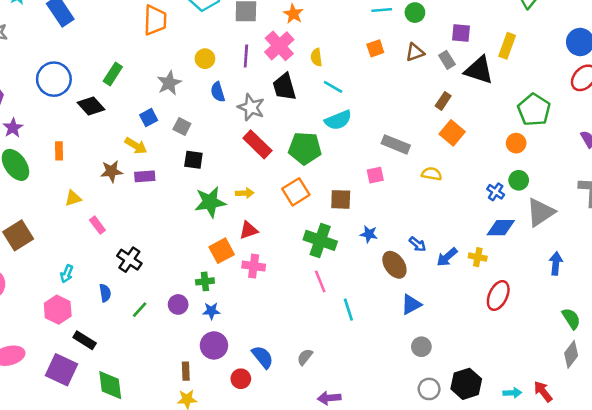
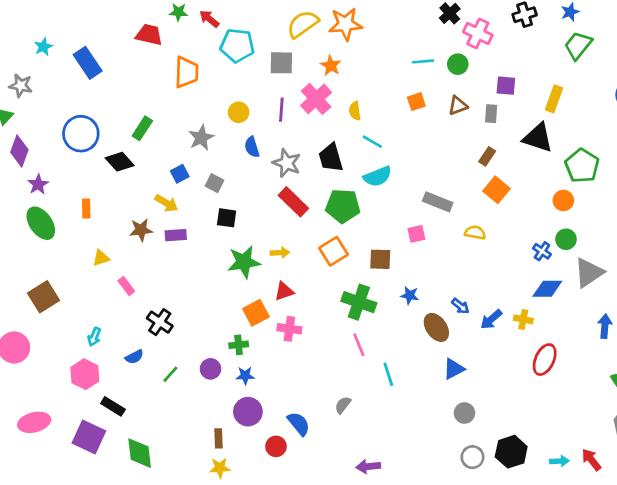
gray rectangle: (447, 60) -> (491, 114), turned 36
black triangle: (479, 70) -> (538, 138), moved
black trapezoid: (284, 87) -> (331, 158), moved
blue semicircle: (105, 293) -> (134, 357), turned 72
gray semicircle: (305, 357) -> (343, 405), moved

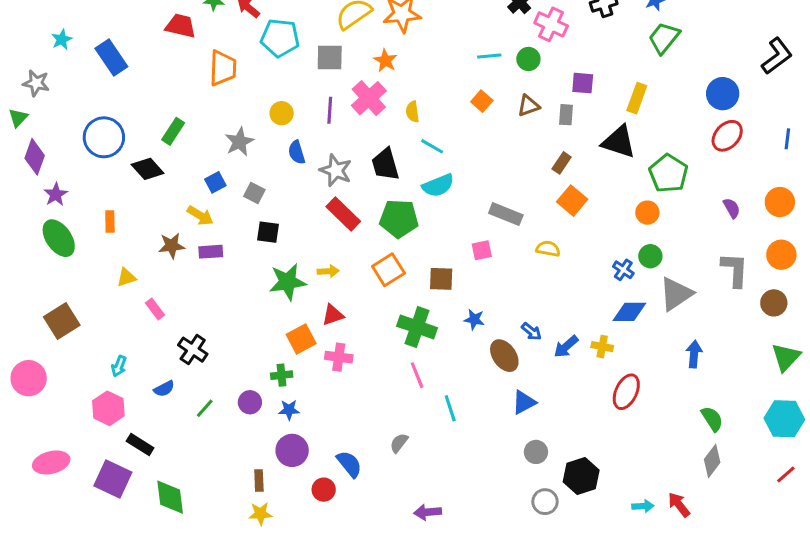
orange square: (416, 102) -> (482, 101), turned -30
black hexagon: (511, 452) -> (581, 476), moved

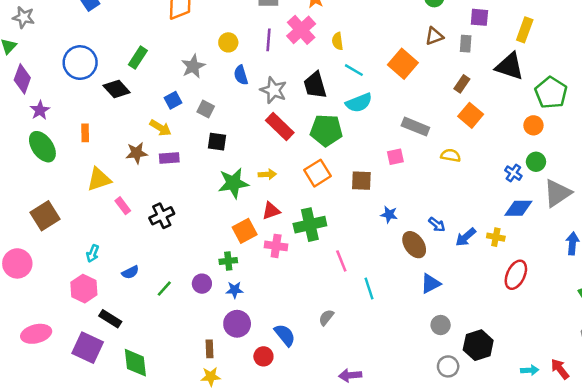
orange square: (482, 101) -> (403, 64), moved, size x1.6
yellow triangle: (126, 277) -> (99, 179), size x1.5
green cross: (417, 327) -> (310, 225), moved, turned -32
black cross: (193, 350) -> (162, 216), moved, turned 30

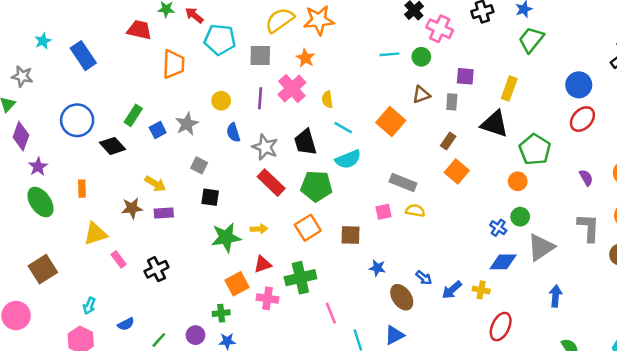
blue square: (173, 100) -> (158, 130), moved
yellow semicircle: (451, 155) -> (415, 211), moved
blue triangle: (430, 284) -> (394, 335), moved

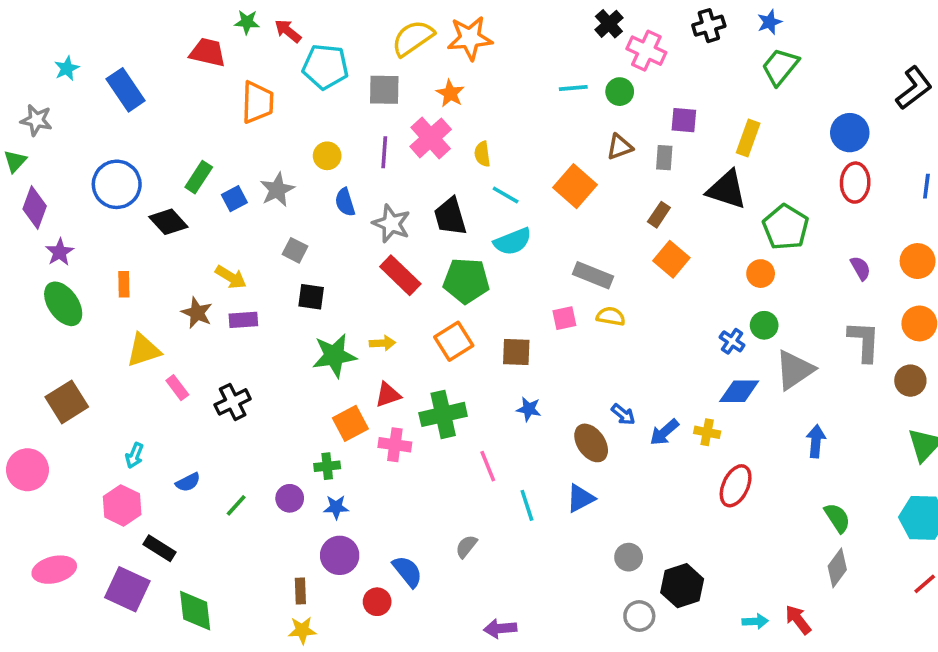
red ellipse: (582, 119) -> (855, 183), turned -40
brown star: (132, 208) -> (197, 313), turned 30
blue star: (377, 268) -> (529, 409), moved

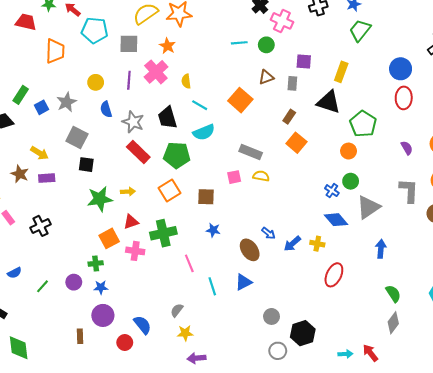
gray square: (295, 250) -> (77, 137), size x1.5
blue diamond: (739, 391) -> (336, 220), turned 50
yellow star: (302, 630) -> (185, 333), moved

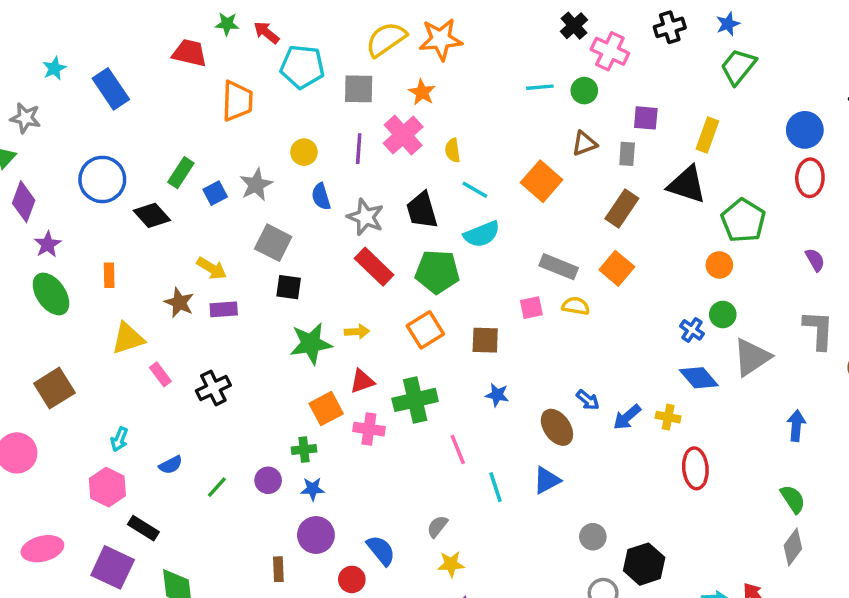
brown rectangle: (289, 117) -> (622, 209), size x1.5
orange square: (296, 143) -> (617, 268), moved
blue arrow: (381, 249) -> (796, 426), moved
red ellipse: (334, 275) -> (695, 468), turned -30

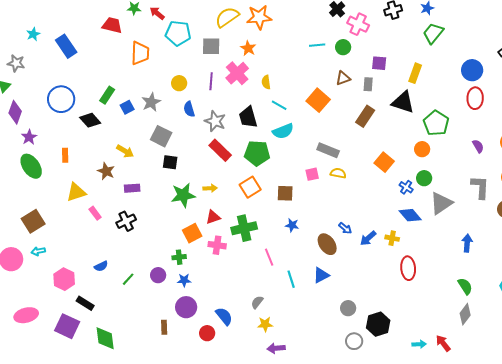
orange square: (617, 268) -> (384, 162), moved
purple rectangle: (224, 309) -> (132, 188), moved
cyan arrow: (119, 439) -> (38, 251), moved, turned 56

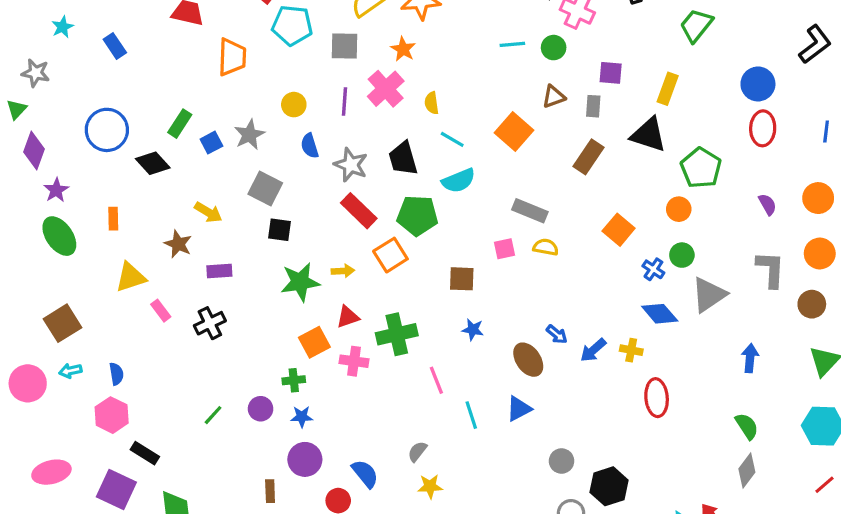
blue rectangle: (66, 46) -> (115, 46), size x0.7
orange square: (250, 187) -> (390, 255), moved
blue semicircle: (101, 266) -> (116, 374), moved, turned -72

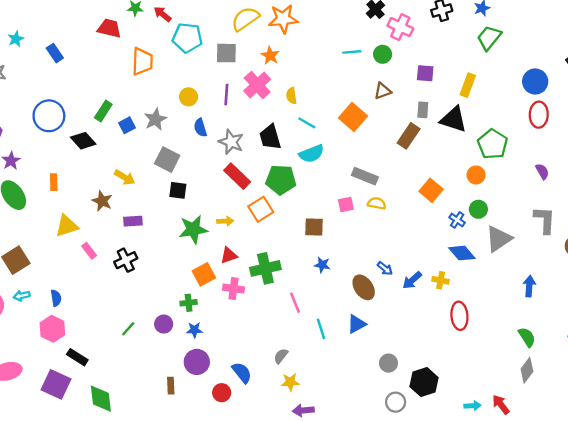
gray rectangle: (593, 106) -> (423, 110), moved

